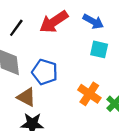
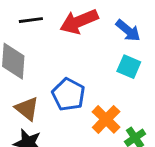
black line: (16, 28) -> (31, 20), turned 36
blue pentagon: (45, 72) -> (68, 95), moved

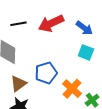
blue pentagon: (68, 95) -> (46, 73), turned 30
brown triangle: (27, 109) -> (18, 84), turned 48

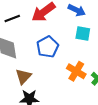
blue pentagon: (46, 73) -> (48, 47), moved

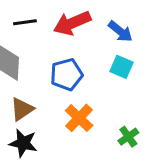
orange cross: (76, 71) -> (79, 118), moved

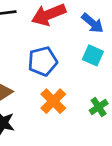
green cross: (128, 137) -> (99, 107), moved

